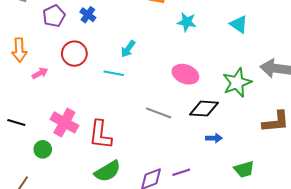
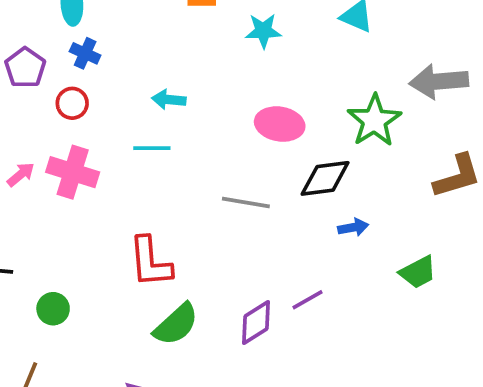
cyan arrow: (128, 49) -> (169, 100), turned 72
red circle: (74, 54) -> (72, 103), moved, size x0.7
pink cross: (64, 122) -> (73, 172), moved

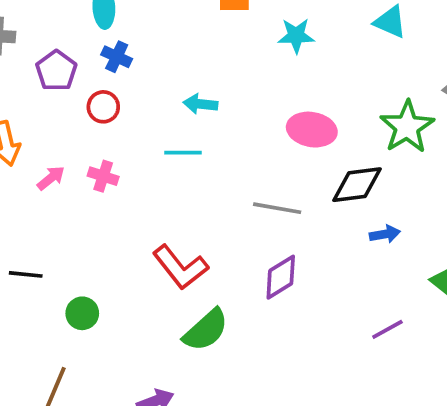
pink cross: (73, 172) -> (103, 176), size x0.6
red L-shape: (150, 262) -> (180, 267), turned -34
purple line: (307, 300) -> (387, 329), moved
purple diamond: (256, 323) -> (281, 277), moved

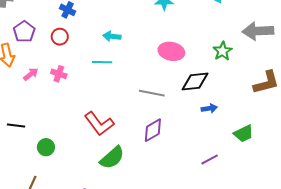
purple pentagon: (56, 71) -> (24, 32), moved
green star: (407, 127) -> (223, 51), size x0.7

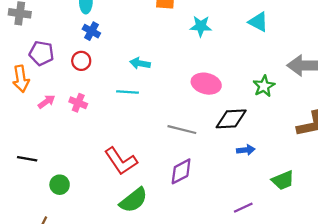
purple pentagon: (24, 32) -> (41, 53), turned -30

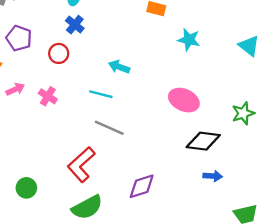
gray line: (182, 130) -> (109, 128), moved
red L-shape: (121, 161) -> (81, 165), turned 72
green circle: (60, 185) -> (26, 188), moved

